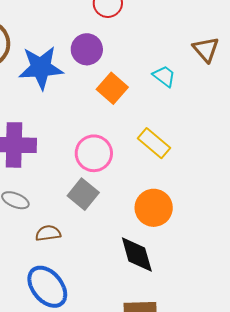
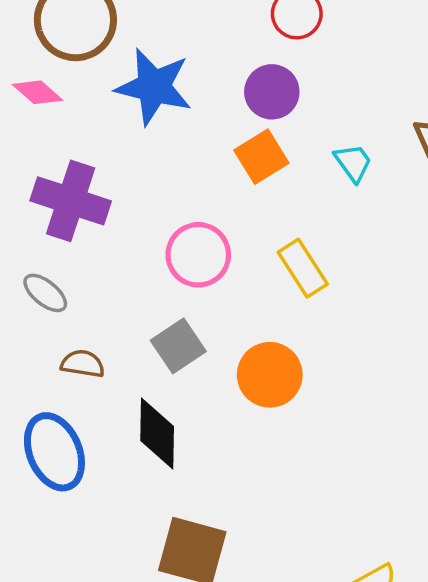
purple circle: (87, 49) -> (272, 92), moved
gray square: (83, 194) -> (178, 346), moved
black diamond: (137, 254) -> (157, 433), moved

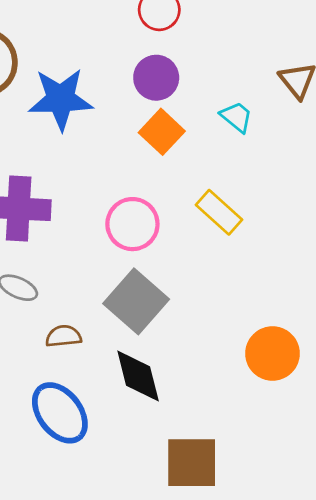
gray square: (178, 346) -> (136, 301), size x1.4
orange circle: (270, 375) -> (272, 353), moved

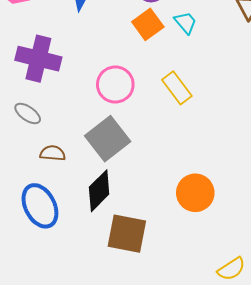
cyan trapezoid: (237, 117) -> (186, 23), moved
black diamond: (138, 376) -> (99, 191), turned 48
brown square: (192, 463) -> (127, 234), moved

